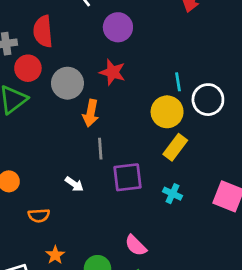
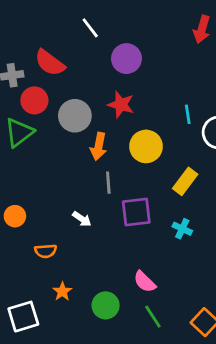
red semicircle: (43, 31) -> (50, 63), turned -48
yellow circle: (167, 112) -> (146, 146), moved

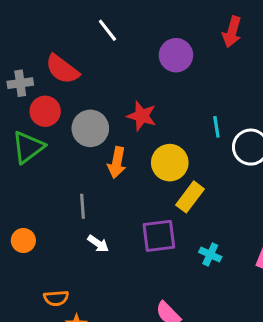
purple circle: (126, 59) -> (176, 55), moved
yellow rectangle: (185, 181) -> (190, 197), moved
gray line: (108, 183) -> (83, 206), moved
orange semicircle: (46, 251) -> (56, 298), moved

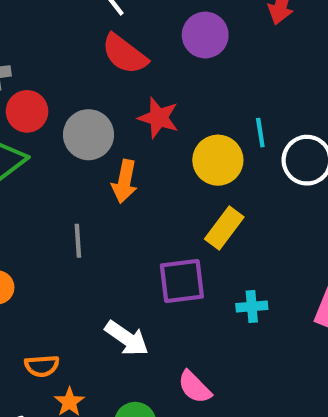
red semicircle: (62, 69) -> (125, 54), moved
yellow circle: (170, 163) -> (218, 160), moved
white arrow: (98, 244) -> (127, 338), moved, size x1.5
cyan cross: (210, 255) -> (252, 306), turned -30

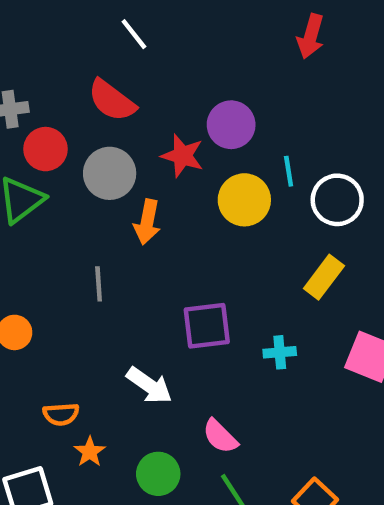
purple circle: (205, 35) -> (231, 125), moved
red semicircle: (125, 54) -> (112, 100), moved
yellow rectangle: (224, 228) -> (324, 277), moved

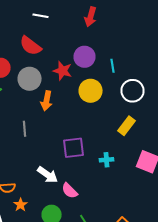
white line: (134, 34) -> (40, 16), turned -42
red arrow: (311, 36) -> (90, 17), moved
cyan line: (289, 171) -> (112, 66), moved
pink semicircle: (220, 436) -> (70, 191), moved

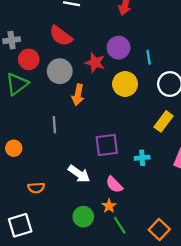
pink semicircle: (70, 191) -> (114, 185), moved
orange star: (20, 205) -> (109, 206), moved

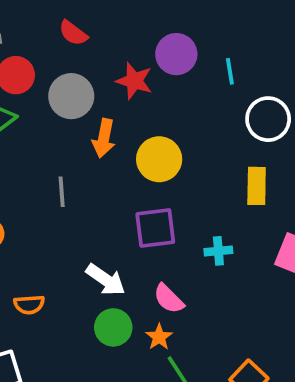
red semicircle: (61, 36) -> (73, 33), size x0.7
yellow circle: (125, 84) -> (159, 159), moved
yellow rectangle: (164, 121) -> (257, 186), turned -36
green circle: (83, 217) -> (113, 327), moved

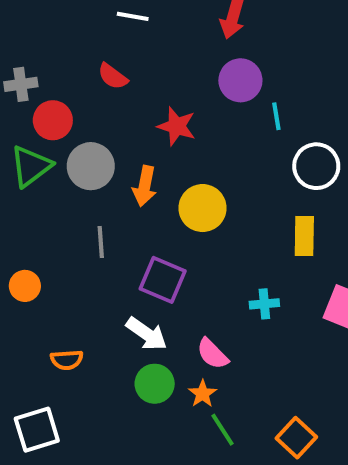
purple circle: (176, 54) -> (240, 80), moved
gray circle: (71, 96) -> (91, 166), moved
purple square: (155, 228) -> (163, 280), moved, turned 30

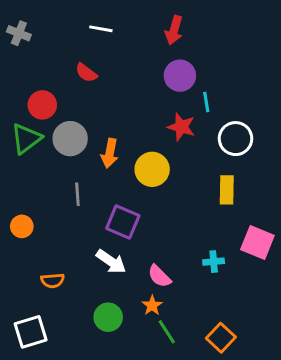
gray cross: (21, 84) -> (19, 33), moved, turned 30
red star: (177, 126) -> (181, 127), moved
cyan cross: (264, 304) -> (214, 262), moved
green circle: (155, 384) -> (108, 317), moved

